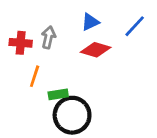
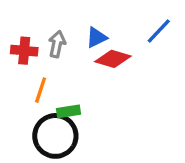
blue triangle: (90, 22) -> (96, 38), moved
black circle: (72, 115) -> (55, 136), moved

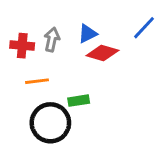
orange line: (41, 90) -> (37, 81), turned 65
green rectangle: (69, 111) -> (79, 101), moved

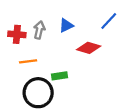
red diamond: (102, 53) -> (89, 48), moved

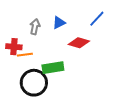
red cross: (17, 34) -> (14, 47), moved
green rectangle: (59, 76) -> (53, 68), size x1.5

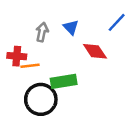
blue triangle: (59, 23) -> (71, 27), turned -48
red diamond: (79, 43) -> (95, 51), turned 40

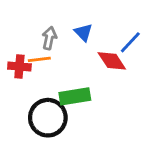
blue line: (117, 22) -> (130, 42), moved
orange line: (30, 66) -> (39, 59), moved

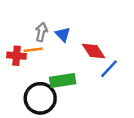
blue triangle: (83, 32) -> (63, 34), moved
blue line: (130, 42) -> (109, 69), moved

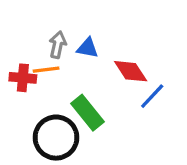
blue triangle: (63, 34) -> (87, 48), turned -35
green rectangle: (63, 81) -> (87, 113), turned 60

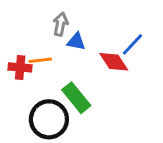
gray arrow: (58, 45) -> (60, 24), moved
blue line: (152, 96) -> (132, 44), moved

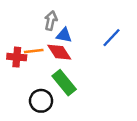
red diamond: (114, 62) -> (59, 52), moved
black circle: (49, 119) -> (41, 101), size x0.7

